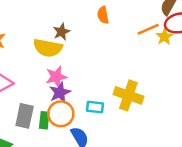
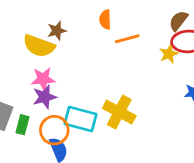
orange line: (148, 29) -> (127, 39), moved
cyan rectangle: (95, 107) -> (81, 119), size x1.6
orange circle: (61, 114) -> (54, 130), moved

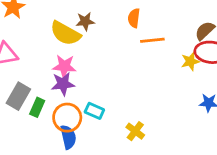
yellow cross: (119, 112) -> (135, 131), moved, size x0.6
cyan rectangle: (81, 119) -> (94, 111), size x0.6

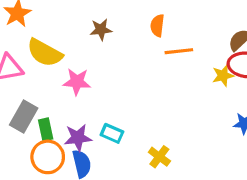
yellow semicircle: (65, 33) -> (45, 53), moved
purple star: (63, 84) -> (78, 138), moved
green rectangle: (37, 107) -> (46, 129), turned -36
orange circle: (67, 118) -> (48, 157), moved

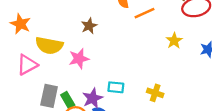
brown star: (101, 30) -> (89, 26), moved
yellow star: (223, 76) -> (174, 41), moved

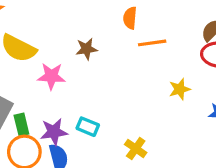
brown star: (89, 26) -> (86, 49), moved

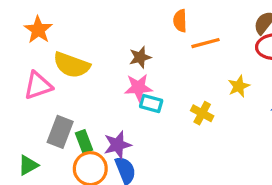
pink star: (51, 76) -> (138, 88), moved
cyan rectangle: (88, 127) -> (151, 103), moved
yellow cross: (136, 149) -> (202, 113), moved

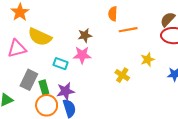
cyan rectangle: (151, 103) -> (61, 64), moved

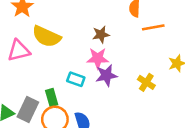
cyan rectangle: (61, 64) -> (76, 79), moved
gray rectangle: (29, 80) -> (28, 110), moved
purple star: (66, 91) -> (106, 75), moved

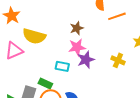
green rectangle: (52, 98) -> (45, 84), turned -40

